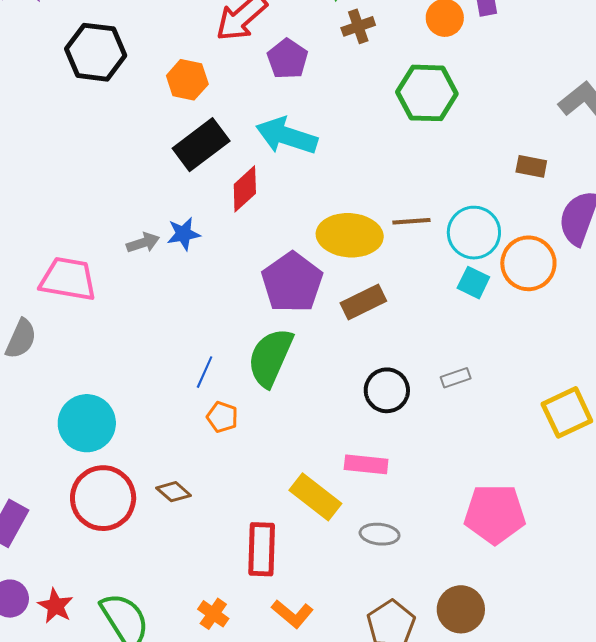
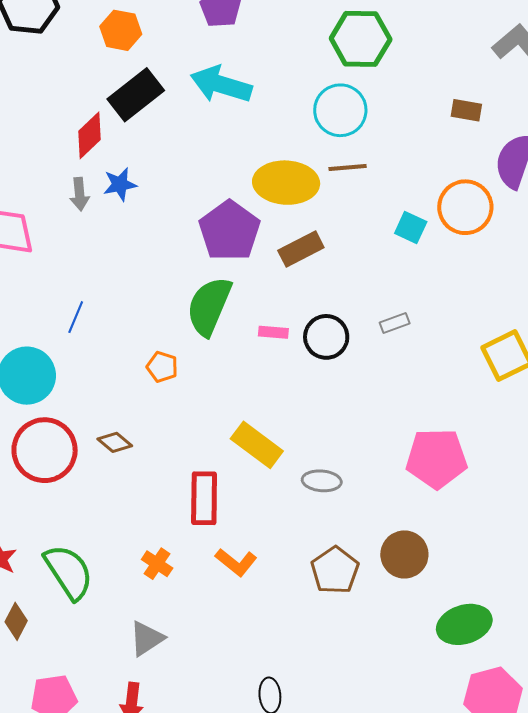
red diamond: (245, 189) -> (89, 135), moved
cyan circle: (474, 233) -> (340, 110), moved
gray arrow: (143, 243) -> (80, 194), turned 104
blue line: (205, 372) -> (76, 317), moved
pink rectangle: (366, 464) -> (273, 332), moved, size x0.7

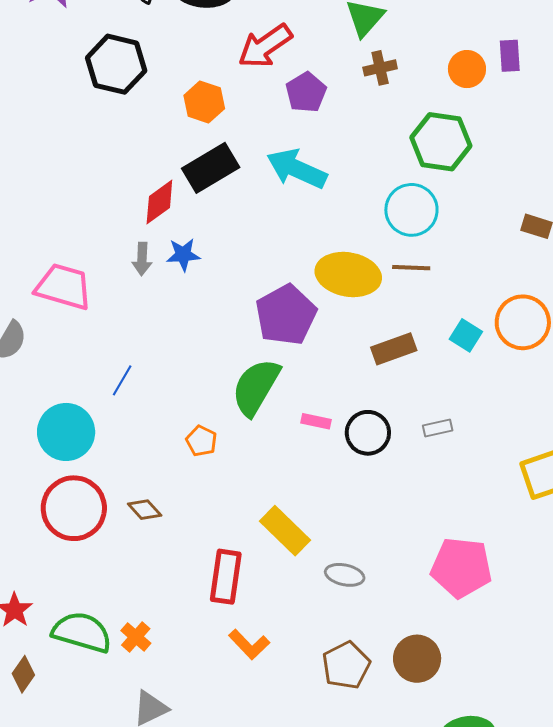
brown rectangle: (301, 249) -> (394, 349), moved
orange cross: (157, 564) -> (136, 637), moved
green semicircle: (69, 572) -> (82, 632), turned -48

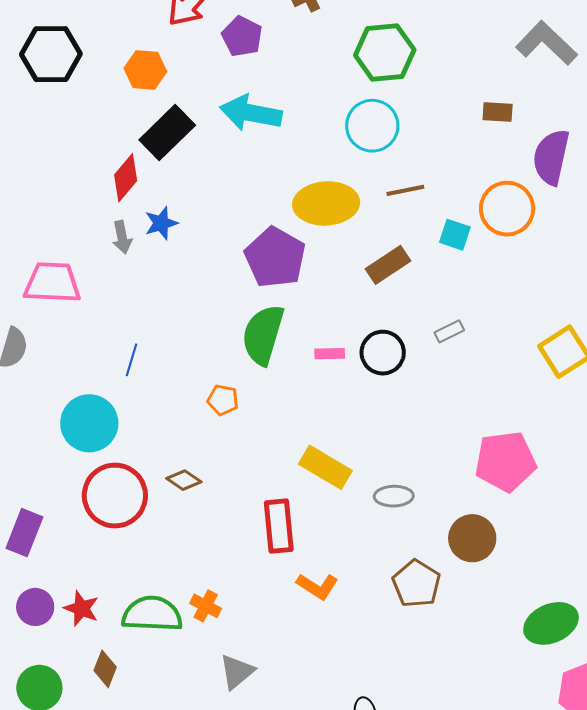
brown line: (411, 268) -> (405, 190), moved
brown circle: (417, 659) -> (472, 538), moved

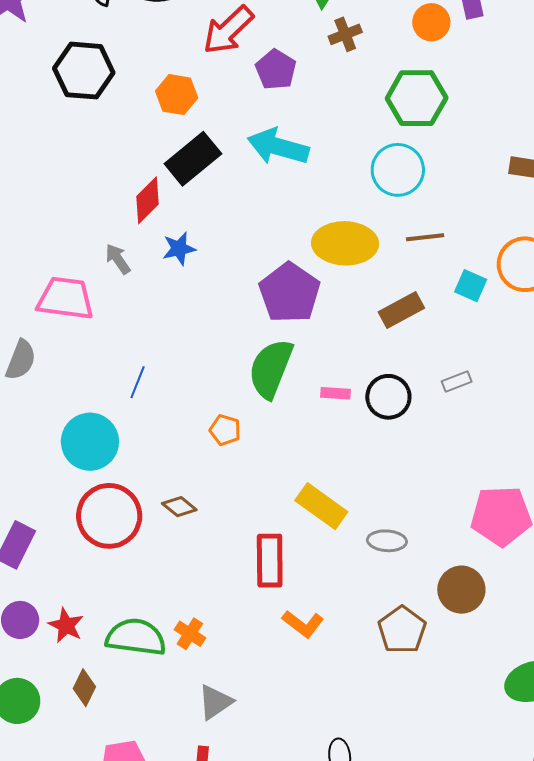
gray arrow: (122, 237) -> (118, 259), moved, turned 152

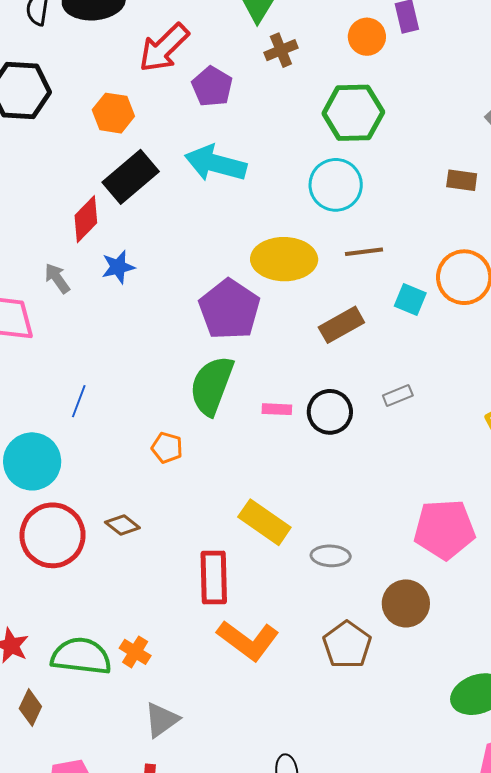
orange L-shape: (303, 624) -> (248, 640), size x1.5

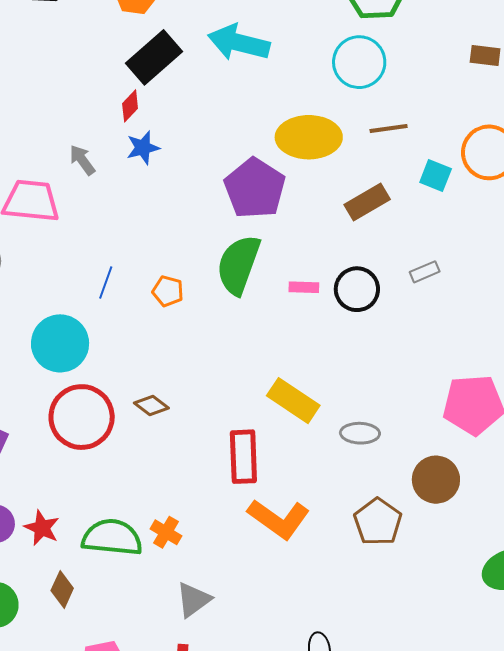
red diamond: (86, 219) -> (130, 106), moved, size x0.7
orange pentagon: (167, 448) -> (168, 291), moved

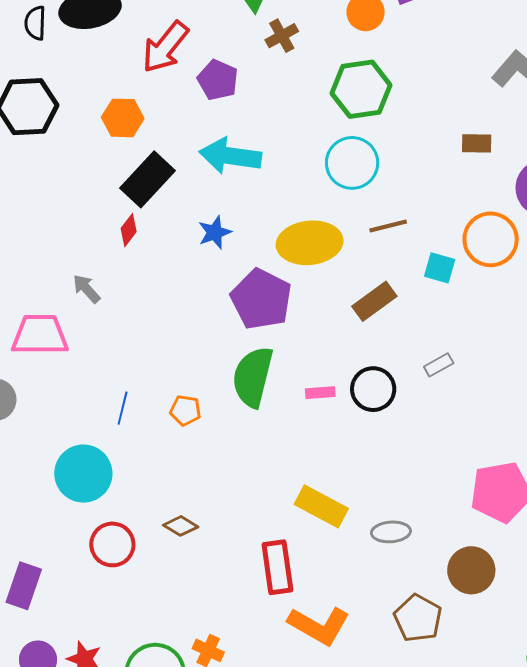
blue star: (143, 148) -> (215, 232), moved
red circle: (82, 417) -> (112, 544), size x0.7

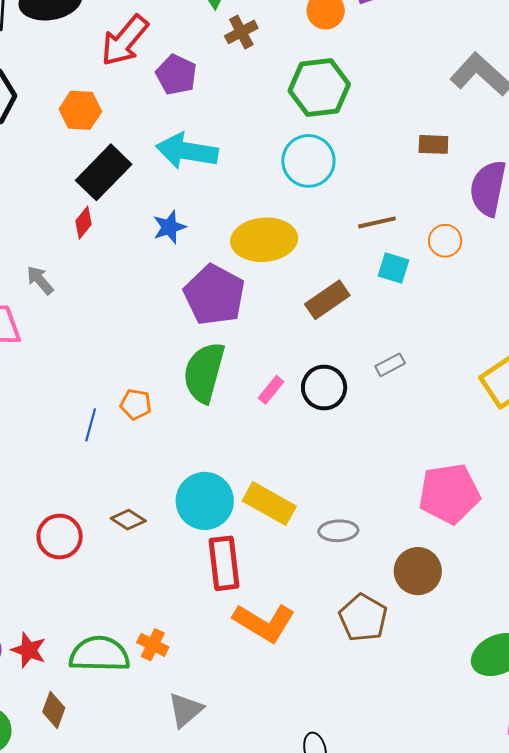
brown line: (388, 226) -> (377, 222), moved
orange circle: (491, 239) -> (445, 241), size x0.6
pink rectangle: (320, 393) -> (271, 390), turned -48
blue line: (123, 408) -> (91, 425), moved
cyan circle: (83, 474) -> (205, 501), moved

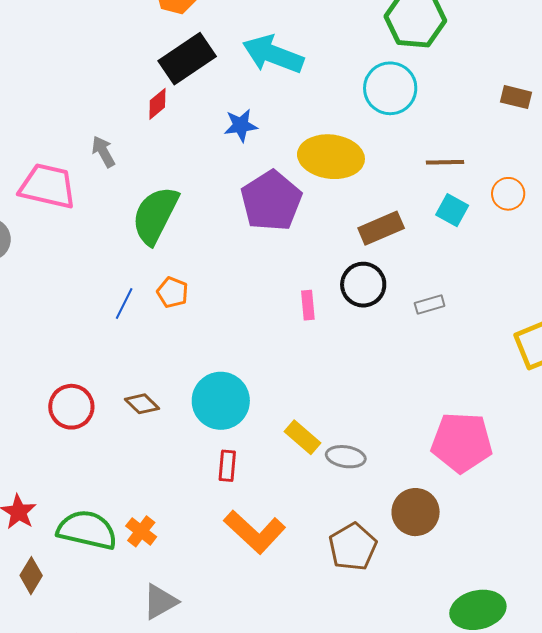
green semicircle: (204, 372) -> (155, 215), moved
black circle: (324, 387) -> (363, 285), moved
pink rectangle: (271, 390) -> (308, 305), turned -56
yellow rectangle: (269, 504) -> (302, 437), moved, size x0.7
red rectangle: (224, 563) -> (227, 466), size x0.6

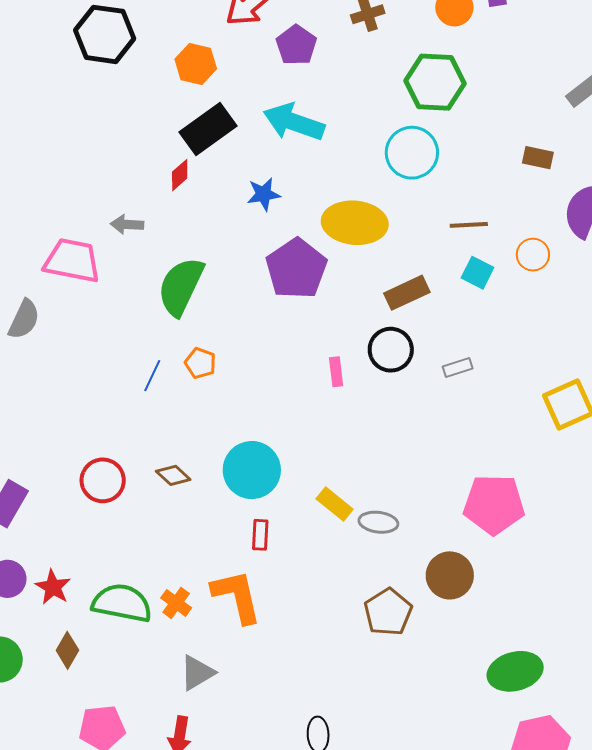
gray arrow: (103, 152) -> (127, 224), turned -56
orange L-shape: (255, 532) -> (237, 596), moved, turned -144

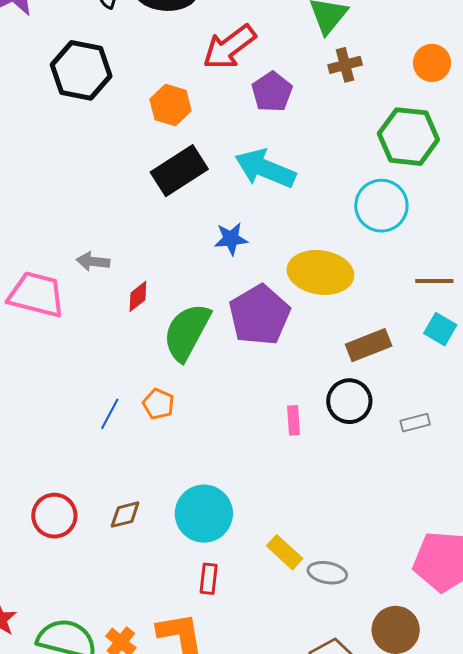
red diamond: (180, 175) -> (138, 296), moved
green semicircle: (181, 286) -> (187, 332), moved
brown diamond: (173, 475) -> (125, 515), turned -60

